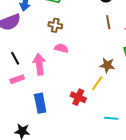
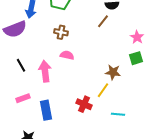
brown line: (108, 22) -> (103, 21), moved, turned 48
pink rectangle: (17, 79) -> (23, 98), moved
cyan line: (111, 118) -> (118, 114), moved

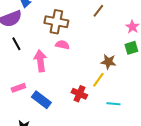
brown cross: (61, 32) -> (56, 22), size x1.6
black line: (21, 65) -> (16, 44), moved
blue rectangle: (46, 110) -> (41, 100), turned -42

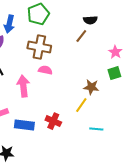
red cross: (79, 94) -> (53, 121), moved
blue rectangle: (41, 100) -> (24, 125), turned -30

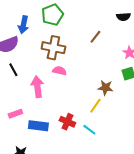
black semicircle: (90, 20) -> (123, 17), moved
cyan line: (96, 129) -> (89, 130), moved, turned 32

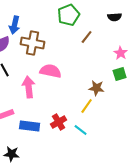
green pentagon: (52, 15) -> (69, 15), moved
brown cross: (53, 48) -> (33, 43), moved
pink semicircle: (59, 71) -> (51, 71), size x1.5
red cross: (67, 122) -> (59, 122), turned 35

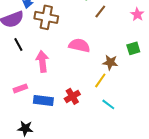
pink star: (121, 53) -> (137, 14), moved
pink semicircle: (51, 71) -> (79, 45), moved
cyan line: (81, 130) -> (108, 104), moved

